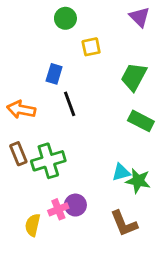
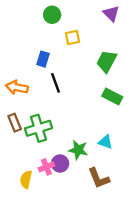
cyan triangle: (121, 172) -> (105, 142), moved, turned 35
green star: (138, 181) -> (78, 150), moved

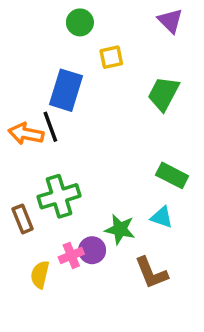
blue rectangle: (43, 59) -> (66, 90), size x1.6
black line: (55, 83) -> (50, 127), moved
green rectangle: (112, 96) -> (172, 175), moved
brown rectangle: (15, 123) -> (23, 219), moved

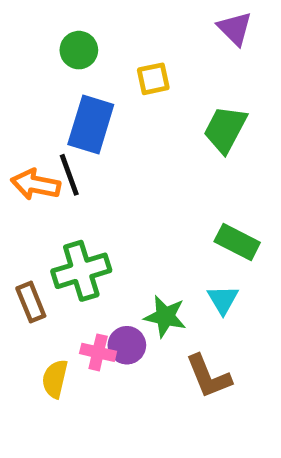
green circle: (80, 22) -> (79, 50), moved
cyan triangle: (162, 217) -> (223, 300), turned 40
pink cross: (71, 255) -> (98, 352), turned 35

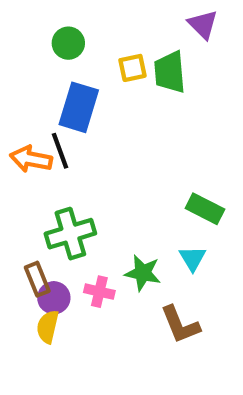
green trapezoid: (225, 129) -> (170, 72), moved, turned -33
brown rectangle: (31, 302) -> (37, 279), moved
purple circle: (127, 345) -> (54, 298), moved
pink cross: (98, 352) -> (99, 292), moved

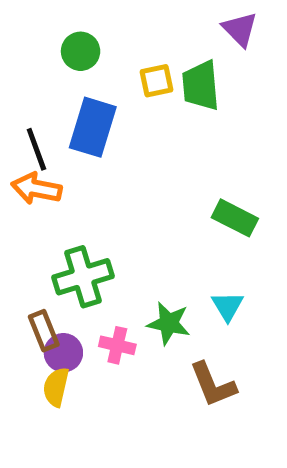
black line: (60, 151) -> (36, 149), moved
green rectangle: (205, 209) -> (235, 218), moved

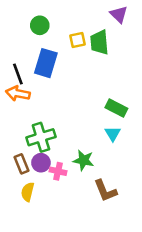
cyan triangle: (228, 306) -> (113, 134), moved
purple circle: (63, 353) -> (41, 163), moved

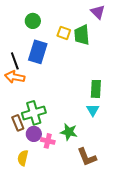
yellow square: (77, 40) -> (64, 33), turned 32
green rectangle: (116, 108) -> (96, 89), turned 66
brown rectangle: (22, 164) -> (18, 123), moved

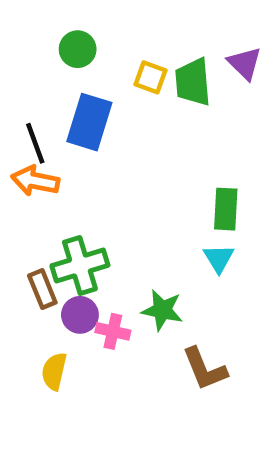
purple triangle: (98, 12) -> (245, 63), moved

